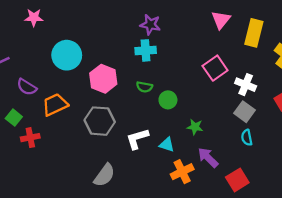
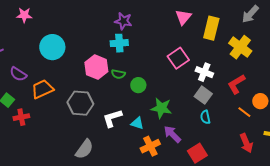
pink hexagon: (103, 79) -> (96, 67), moved
green star: (195, 127) -> (161, 108), size x1.5

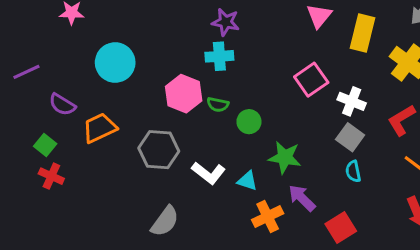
red cross: (21, 117) -> (51, 176), moved, turned 35
white L-shape: (112, 118) -> (209, 173), turned -125

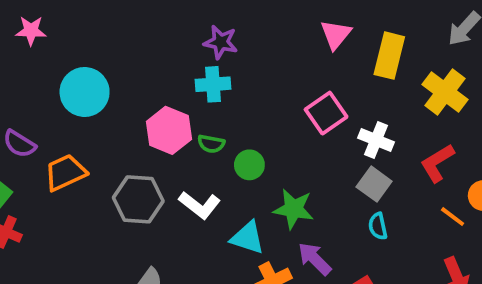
white L-shape: (209, 173) -> (200, 205), moved
cyan triangle: (247, 181) -> (247, 238), size x1.4

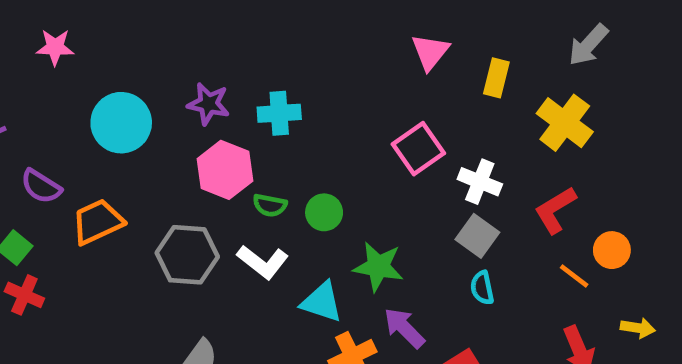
purple star: (221, 42) -> (208, 104), moved
yellow rectangle: (389, 56) -> (496, 78), size x0.7
green semicircle: (211, 144) -> (270, 205), moved

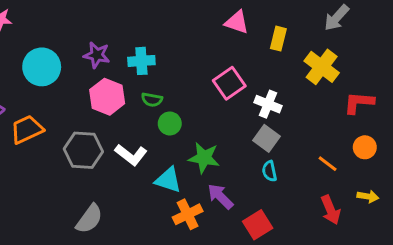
pink triangle: (430, 52) -> (237, 22), turned -50
green semicircle: (270, 205) -> (152, 100), moved
red L-shape: (555, 210) -> (359, 103), moved, turned 36
orange circle: (612, 250) -> (365, 147), moved

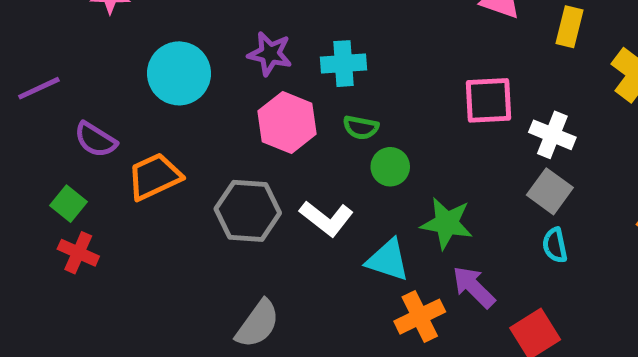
pink square: (229, 83) -> (488, 100), turned 32

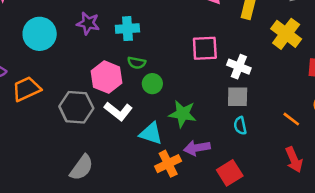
pink hexagon: (287, 123) -> (106, 77), moved
gray square: (550, 191) -> (238, 97), turned -35
purple arrow: (474, 287) -> (197, 148), turned -55

